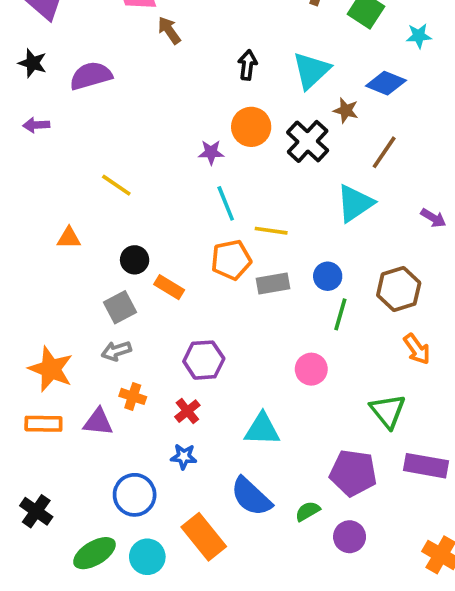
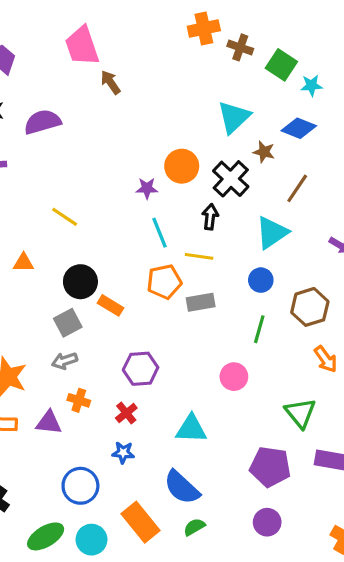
cyan star: (419, 36) -> (311, 85), moved
black arrow: (248, 65) -> (210, 217), moved
black circle: (135, 260) -> (80, 282), size x1.4
blue circle: (328, 276) -> (261, 280), moved
green semicircle: (308, 511) -> (194, 527), moved

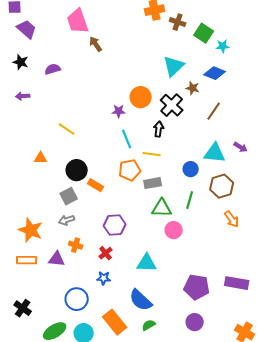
purple semicircle: (42, 122) -> (53, 69), size x0.7
cyan triangle: (272, 233) -> (215, 153), moved, turned 40
green triangle: (300, 413) -> (162, 208), moved, turned -50

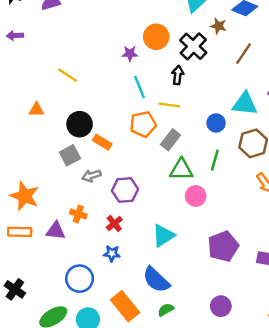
gray rectangle: (153, 183) -> (171, 140), turned -42
gray arrow: (67, 220) -> (92, 176), moved
cyan triangle: (147, 263) -> (163, 236), turned -35
purple pentagon: (197, 287) -> (223, 246), moved, turned -30

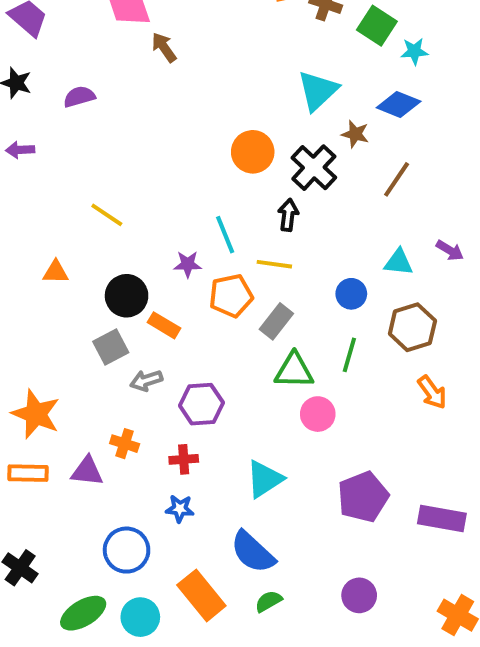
purple star: (130, 54) -> (188, 264), moved
cyan triangle: (245, 104) -> (399, 262), size x0.7
red cross: (114, 224) -> (184, 459), turned 35

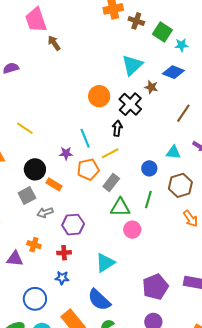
brown line: (397, 179) -> (183, 113), moved
yellow line: (274, 264) -> (110, 153), turned -36
purple pentagon: (363, 497) -> (155, 287), moved

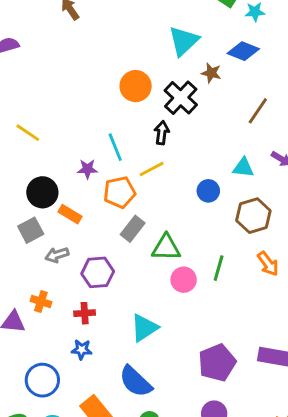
gray rectangle: (111, 182) -> (133, 229), moved
green line: (148, 200) -> (219, 268), moved

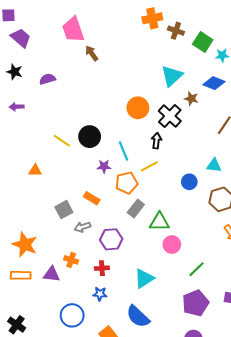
black circle: (42, 192) -> (90, 137), moved
green line: (219, 268) -> (196, 269), moved, turned 30

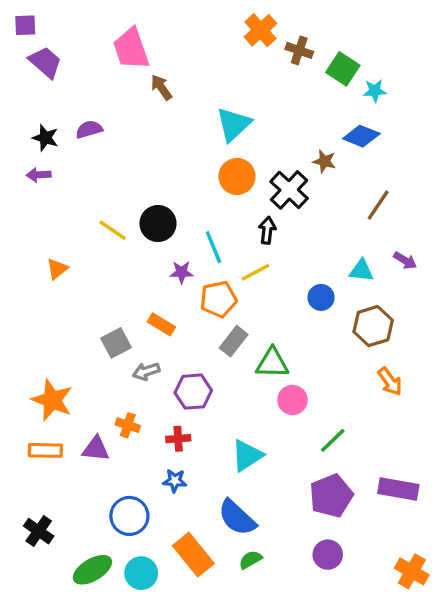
orange cross: (152, 18) -> (261, 30), turned -30
black star: (15, 72) -> (45, 138), moved
cyan triangle: (172, 76) -> (234, 124), moved
orange triangle: (35, 170) -> (57, 269), moved, turned -40

